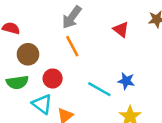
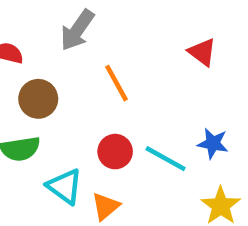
gray arrow: (72, 17) -> (77, 30), moved
red circle: (53, 78) -> (115, 152), moved

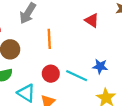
orange line: (116, 83) -> (49, 39), turned 30

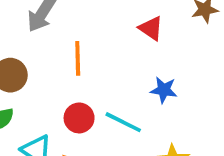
blue star: (100, 66) -> (164, 90), moved

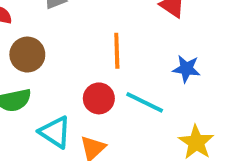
orange line: (78, 58) -> (117, 51), moved

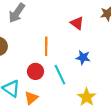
cyan line: (145, 102) -> (60, 75), turned 36

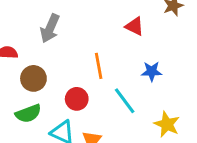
red circle: (35, 71) -> (77, 99), moved

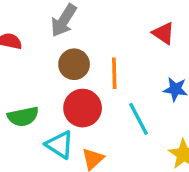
brown circle: (33, 78) -> (74, 64), moved
red circle: (77, 99) -> (83, 108), size x1.4

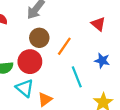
orange line: (114, 73) -> (64, 46), turned 30
red circle: (83, 108) -> (30, 62), moved

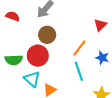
red triangle: (98, 24) -> (100, 25), turned 32
orange line: (64, 46) -> (79, 48), moved

